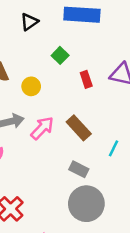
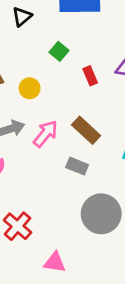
gray rectangle: (79, 169) -> (77, 166), moved

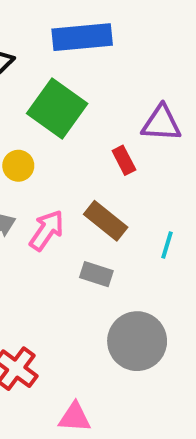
green square: (59, 51) -> (57, 109), size x2.0
red rectangle: (90, 76) -> (124, 160), moved

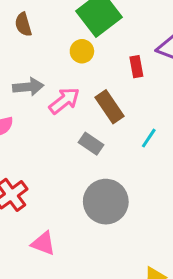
yellow circle: (18, 166) -> (82, 51), moved

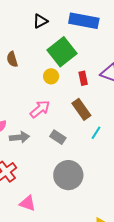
red rectangle: (136, 67) -> (83, 78), moved
gray arrow: (28, 87) -> (19, 137), moved
brown rectangle: (109, 107) -> (81, 109), moved

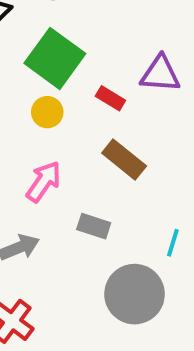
red rectangle: (83, 78) -> (110, 98), turned -32
cyan line: (96, 133) -> (173, 243), moved

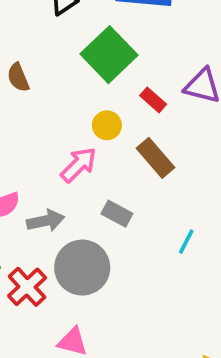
yellow circle: (47, 112) -> (107, 125), moved
gray circle: (135, 294) -> (82, 268), moved

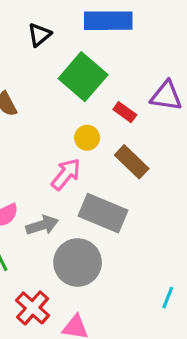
gray rectangle: (117, 214) -> (103, 213), size x1.8
cyan line: (186, 242) -> (168, 298), moved
red cross: (27, 287) -> (33, 308), moved

